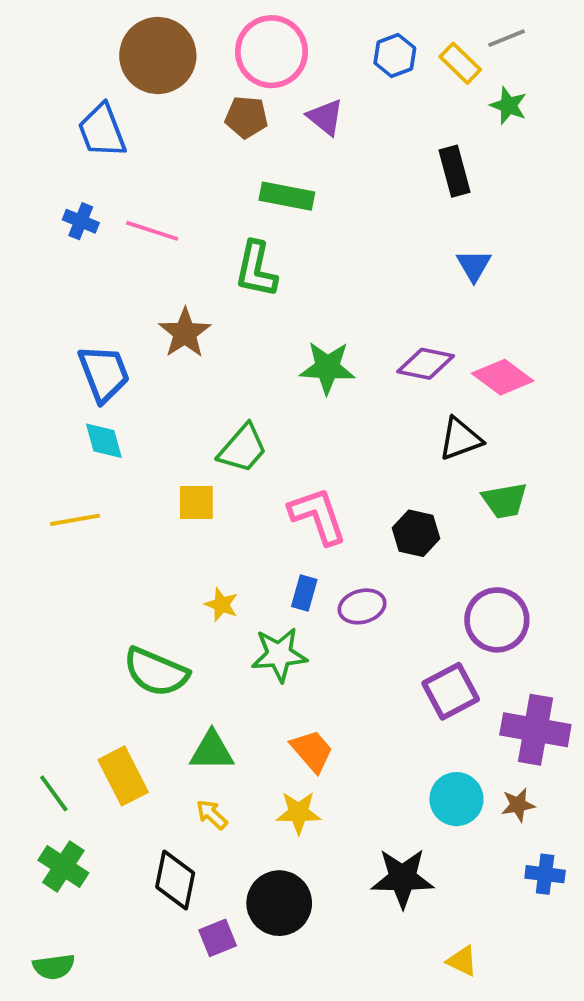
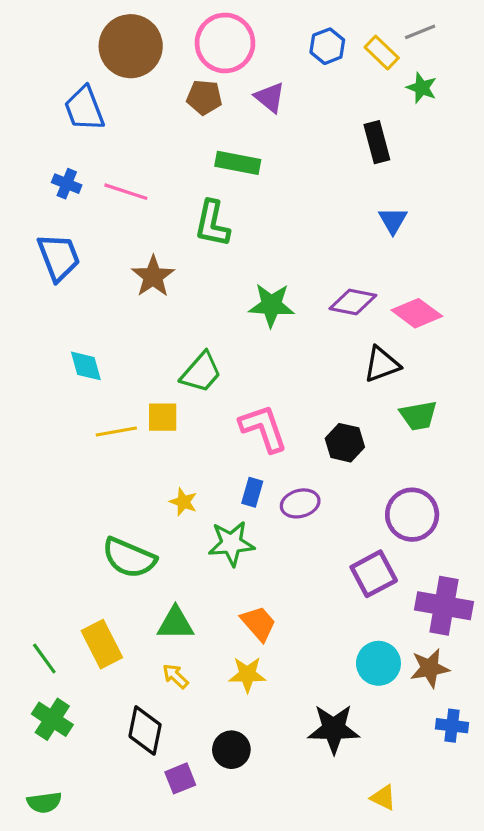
blue trapezoid: (104, 373) -> (59, 257), moved
yellow line: (75, 520) -> (116, 431), moved
brown star: (518, 805) -> (430, 668), size x1.4
black circle: (279, 903) -> (231, 750), size x0.7

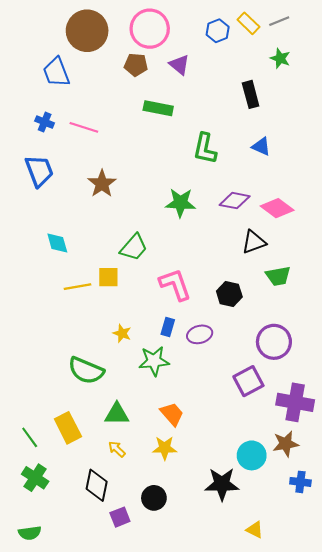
yellow rectangle: (382, 53) -> (248, 23), moved
blue triangle: (393, 220) -> (261, 146), turned -36
green L-shape: (212, 224) -> (205, 149), moved
cyan circle: (378, 663) -> (252, 455), moved

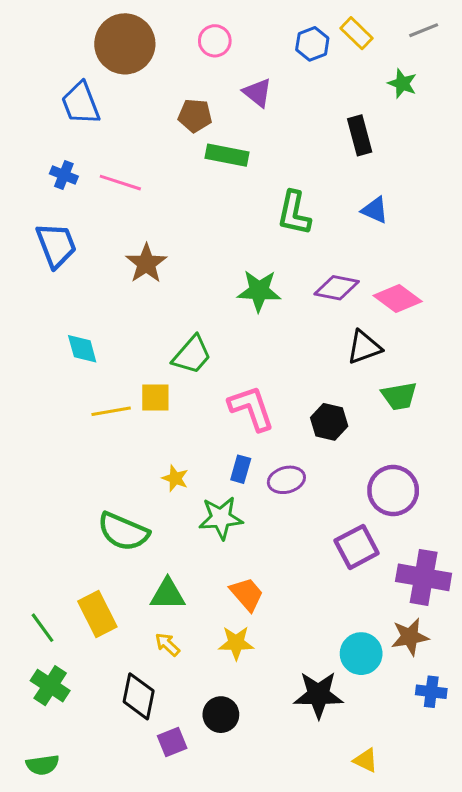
gray line: (279, 21) -> (424, 30), moved
pink circle: (150, 29) -> (215, 41), size x0.6
brown pentagon: (136, 65) -> (195, 116), moved

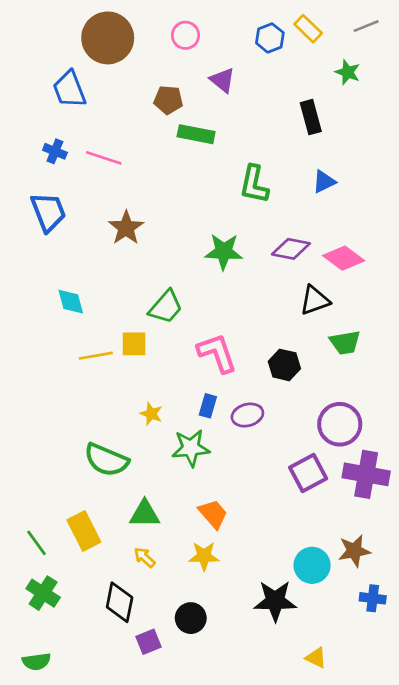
blue triangle: (375, 210) -> (324, 182), turned -50
purple cross: (424, 577) -> (366, 474), moved

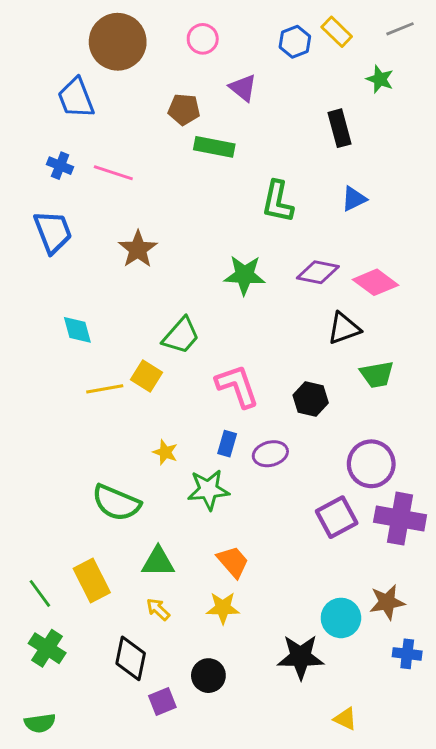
yellow square: (134, 344) -> (146, 376), turned 32

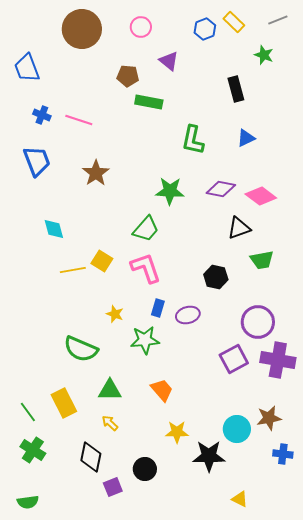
blue trapezoid: (76, 98) -> (27, 68), moved
green trapezoid: (181, 336) -> (146, 229), moved
pink L-shape: (237, 386) -> (146, 268), moved
yellow star: (223, 608) -> (177, 432), moved

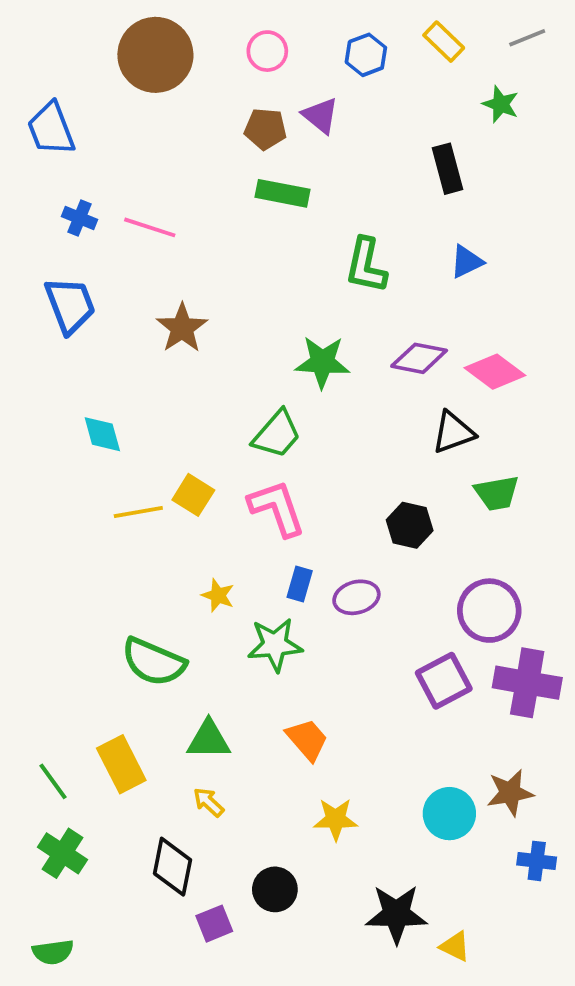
blue hexagon: (205, 29) -> (366, 55), moved
brown pentagon: (128, 76) -> (265, 129), moved
black star: (209, 456) -> (396, 914), moved

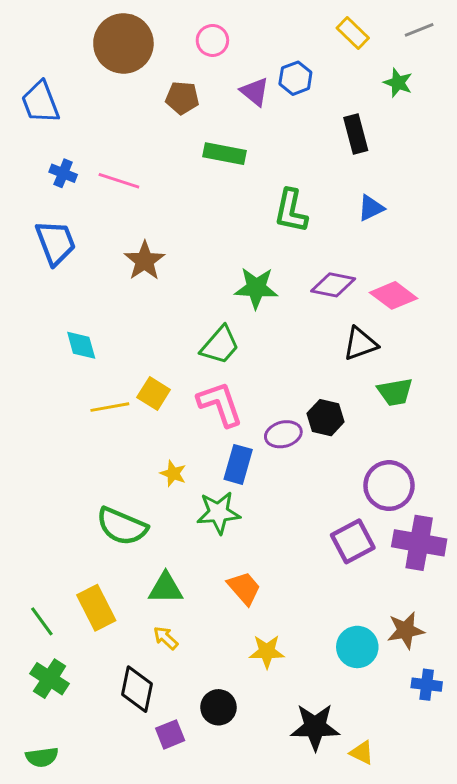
blue hexagon: (366, 55) -> (295, 78), moved
brown pentagon: (265, 129) -> (182, 98), moved
blue rectangle: (300, 584) -> (238, 464), size x1.4
purple ellipse: (356, 597) -> (283, 434), moved

